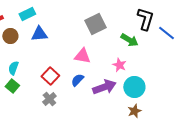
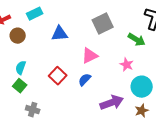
blue triangle: (39, 34) -> (60, 34), moved
pink triangle: (82, 56) -> (90, 56), turned -36
purple arrow: (104, 87) -> (112, 103), moved
gray cross: (49, 99) -> (33, 110), moved, turned -32

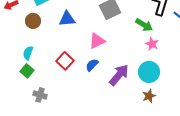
brown circle: (18, 36) -> (33, 21), moved
pink star: (127, 65) -> (152, 44), moved
purple arrow: (112, 103) -> (119, 75), moved, turned -30

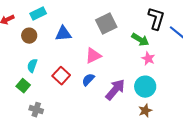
cyan semicircle: (28, 53) -> (32, 66), moved

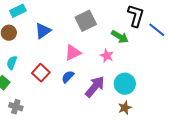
blue triangle: (63, 34) -> (43, 31), turned -30
pink star: (148, 59) -> (107, 56), moved

